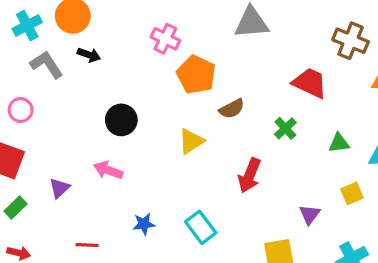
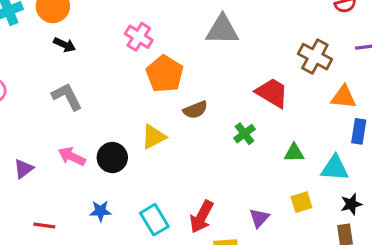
gray L-shape: (47, 65) -> (67, 97), moved
black circle: (121, 120) -> (112, 158), moved
red arrow: (250, 175) -> (201, 217), moved

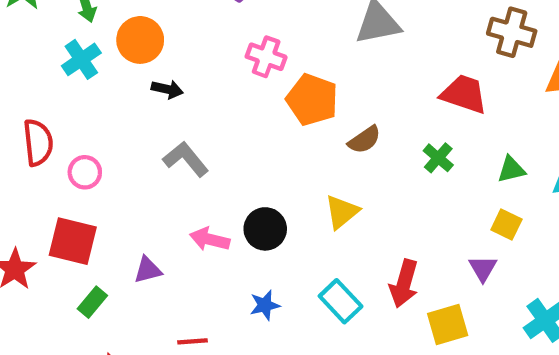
yellow triangle: (153, 137) -> (342, 212), moved
purple triangle: (24, 169) -> (148, 270), turned 35
yellow square: (301, 202) -> (506, 224), moved, turned -35

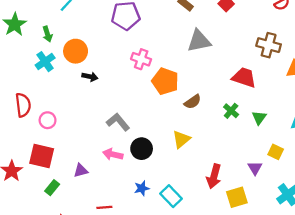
gray L-shape: (186, 159) -> (118, 122), moved
green triangle: (511, 169) -> (259, 118), moved, turned -40
yellow square: (506, 224) -> (276, 152), moved
cyan rectangle: (341, 301) -> (171, 196), moved

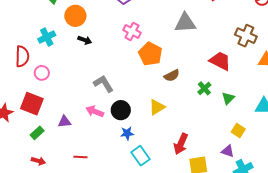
cyan cross: (45, 62) -> (47, 37), moved
purple triangle: (255, 168) -> (228, 151), moved, turned -48
blue star: (142, 188) -> (127, 133), moved

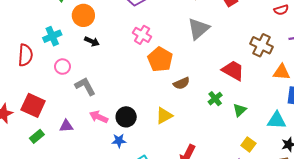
gray triangle: (185, 23) -> (198, 29), turned -40
pink circle: (42, 73) -> (62, 67), moved
gray L-shape: (103, 84) -> (85, 86), moved
blue star: (127, 133) -> (119, 141), moved

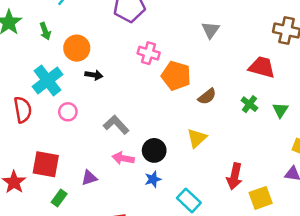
gray triangle: (198, 29) -> (211, 30), size x0.7
cyan cross: (52, 36) -> (48, 80), size x1.4
gray L-shape: (85, 86) -> (116, 125), moved

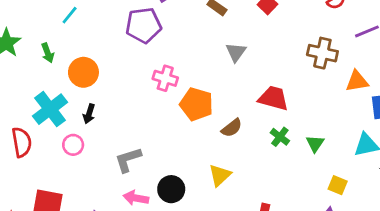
red trapezoid: (262, 67) -> (273, 98), moved
black arrow: (94, 75) -> (89, 114), moved, turned 98
gray L-shape: (116, 125) -> (128, 160), turned -65

